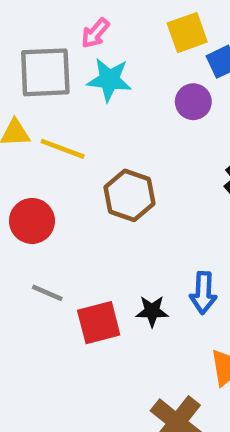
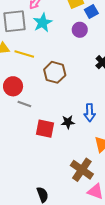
cyan star: (109, 80) -> (43, 23), turned -30
gray line: (47, 293) -> (24, 104), moved
red square: (99, 323) -> (45, 129), turned 30

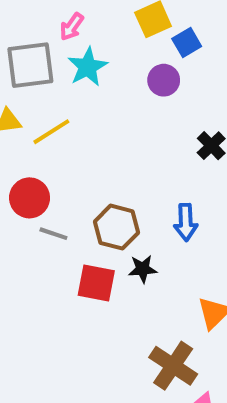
yellow line: (24, 54) -> (51, 132), turned -48
brown hexagon: (55, 72) -> (116, 227), moved
blue arrow: (90, 113) -> (186, 222), moved

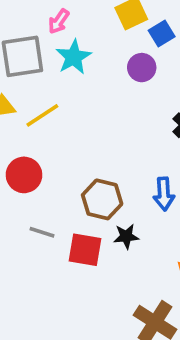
gray line: (53, 234) -> (42, 232), moved

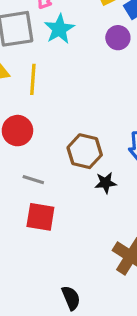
yellow line: (42, 115) -> (33, 79), turned -52
red square: (85, 250) -> (40, 217), moved

